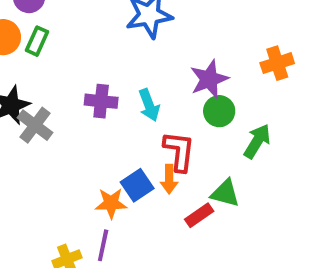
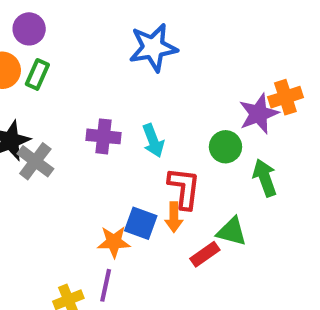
purple star: (209, 79) -> (259, 114), moved
green arrow: (257, 141) -> (265, 178), turned -51
blue square: (137, 185) -> (141, 223), turned -36

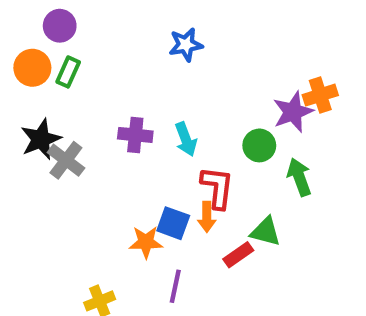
blue star: (153, 48) -> (186, 45), size x0.7
purple line: (106, 285) -> (175, 286), moved

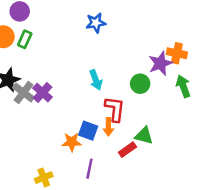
orange cross: (320, 95) -> (177, 53), turned 30
purple cross: (135, 135) -> (42, 93), moved, turned 36
green arrow: (299, 177) -> (183, 86), moved

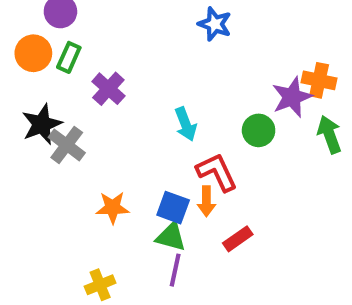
blue star: (96, 23) -> (215, 24), moved, turned 30
purple cross: (42, 93) -> (108, 89), moved
red L-shape: (115, 109) -> (217, 172), turned -32
green triangle: (144, 136) -> (171, 237), moved
orange star: (72, 142) -> (113, 208), moved

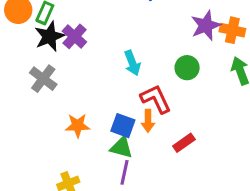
purple star: (292, 97) -> (206, 25), moved
black star: (42, 124) -> (49, 36), moved
red rectangle: (238, 239) -> (184, 143), moved

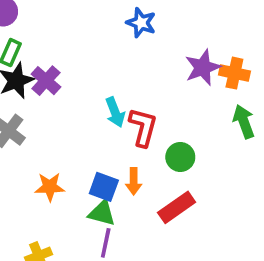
green circle: (187, 68) -> (180, 157), moved
red L-shape: (156, 99) -> (143, 127), moved, turned 40
red rectangle: (184, 143) -> (177, 207), size x1.4

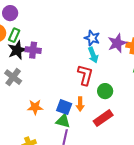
blue star: (141, 23) -> (92, 38), moved
purple cross: (46, 81) -> (33, 50), turned -35
cyan arrow: (115, 112) -> (93, 55), moved

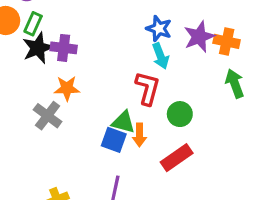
gray cross: (13, 77) -> (48, 116), moved
orange star: (35, 107) -> (67, 88), moved
green triangle: (63, 121) -> (123, 122), moved

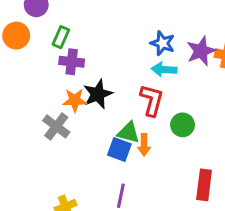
green rectangle: (33, 24) -> (61, 37), moved
black star: (38, 48) -> (98, 94), moved
cyan arrow: (160, 56) -> (164, 69), turned 115
red rectangle: (177, 158) -> (204, 185), moved, turned -48

